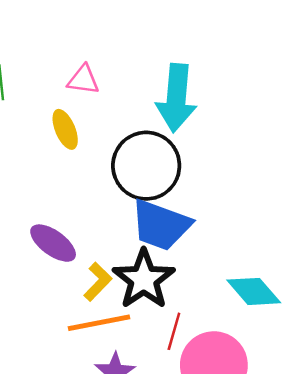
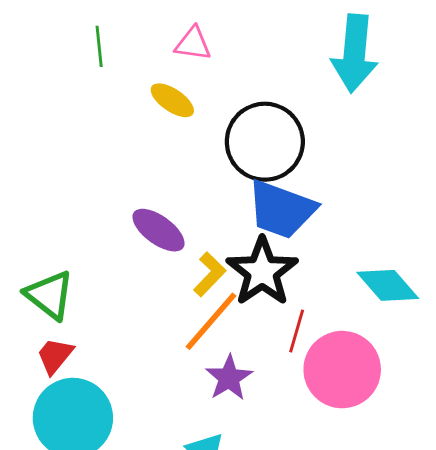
cyan arrow: (176, 98) -> (355, 53), moved
yellow ellipse: (65, 129) -> (172, 100), turned -33
orange line: (99, 323) -> (211, 321), turned -38

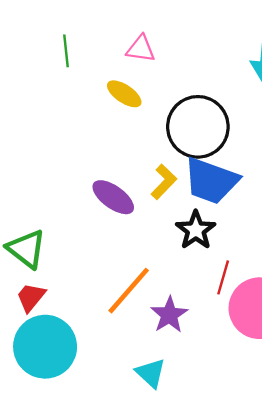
black star: (262, 272) -> (196, 230), size x0.7
yellow L-shape: (210, 274) -> (164, 182), moved
orange line: (211, 321) -> (129, 291), moved

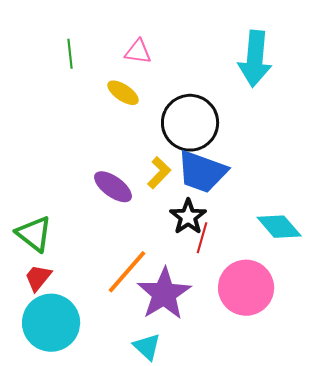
red line: (223, 277) -> (202, 238), moved
purple star: (169, 315) -> (164, 294), size x1.6

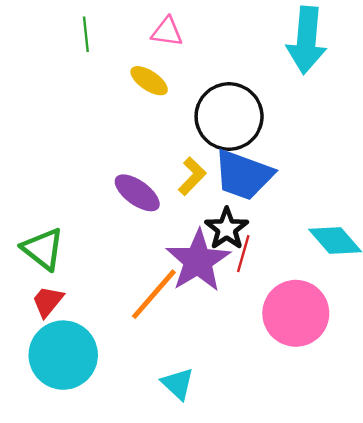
purple star: (164, 294) -> (198, 261), moved

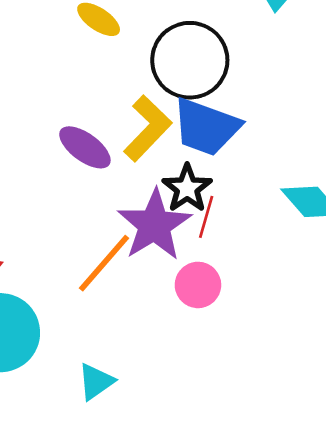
yellow L-shape: (192, 176) -> (148, 128), size x1.5
pink circle: (296, 313) -> (198, 285), moved, size x0.6
cyan triangle: (178, 384) -> (96, 382), moved, turned 42

